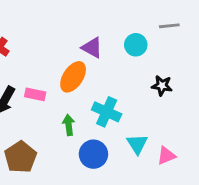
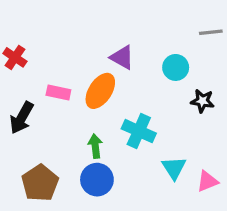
cyan circle: (136, 45) -> (176, 67), moved
pink rectangle: (35, 94) -> (58, 93), moved
blue circle: (93, 154) -> (97, 180), moved

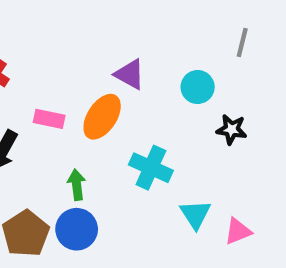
gray line: (211, 32) -> (242, 42), turned -70
green arrow: (95, 146) -> (77, 185), moved
blue circle: (97, 180) -> (77, 229), moved

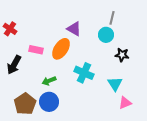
gray line: (242, 42) -> (112, 18), moved
green arrow: (77, 185) -> (49, 81), turned -104
cyan triangle: (195, 214) -> (115, 84), moved

